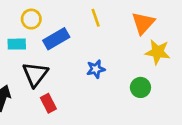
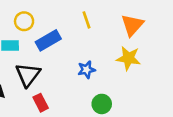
yellow star: (158, 52) -> (128, 58), moved
green circle: (140, 87) -> (102, 104), moved

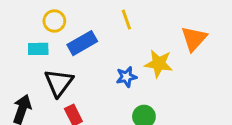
orange triangle: (132, 25) -> (194, 39), moved
yellow star: (128, 58) -> (159, 64), moved

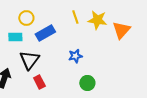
yellow star: (159, 64) -> (97, 20), moved

